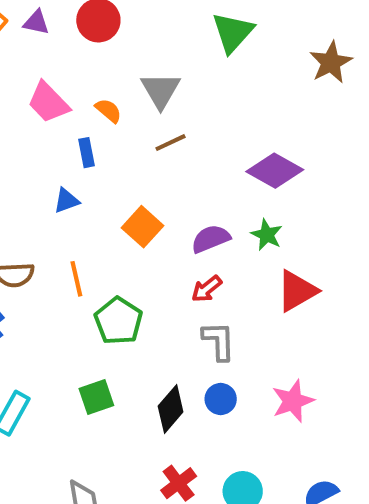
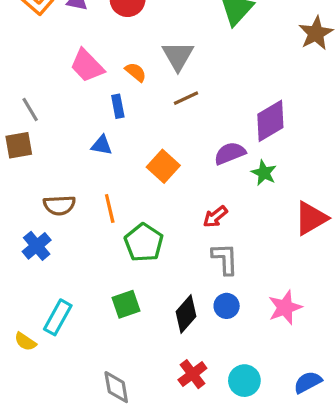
purple diamond: (275, 171) -> (270, 121), turned -60
blue triangle: (66, 201) -> (102, 145), turned 30
purple semicircle: (211, 239) -> (230, 153), moved
red triangle: (297, 291) -> (311, 218), moved

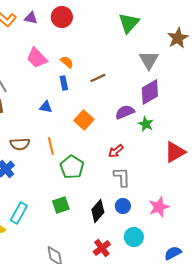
gray triangle: (178, 56) -> (149, 60), moved
blue rectangle: (118, 106) -> (64, 83), moved
cyan circle: (244, 381) -> (134, 237), moved

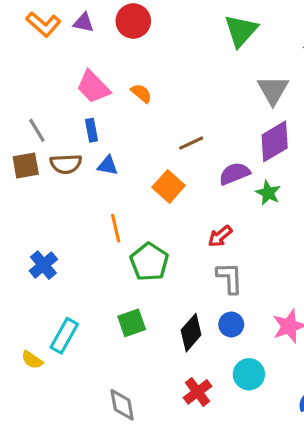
brown line: (98, 78) -> (191, 143), moved
blue rectangle: (64, 83) -> (92, 130), moved
brown semicircle: (20, 144) -> (66, 164), moved

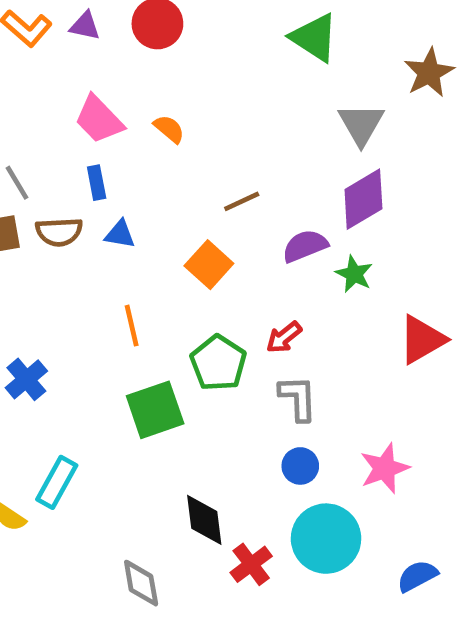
green triangle: (241, 31) -> (314, 38), turned -39
green pentagon: (149, 262) -> (218, 363), moved
green square: (132, 323) -> (155, 410), moved, size x1.4
black diamond: (191, 333) -> (204, 520), moved, turned -48
cyan circle: (249, 374) -> (326, 539), size x1.5

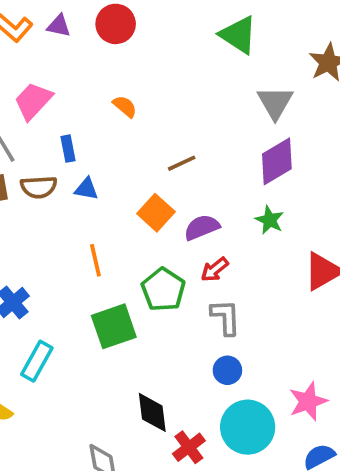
pink trapezoid: (99, 119) -> (33, 101), moved, turned 87
purple semicircle: (305, 246) -> (202, 227), moved
pink star: (385, 468) -> (308, 401), moved
cyan rectangle: (57, 482) -> (37, 361), moved

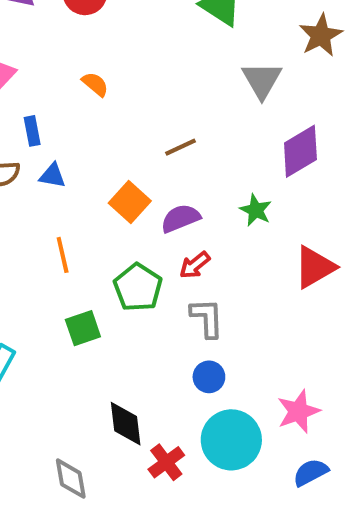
purple diamond: (277, 161) -> (300, 151), moved
brown line: (182, 163) -> (181, 147), moved
green square: (114, 326) -> (83, 328), size x0.7

